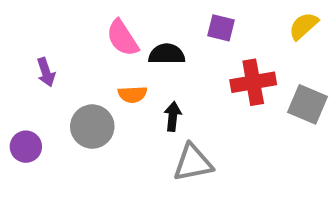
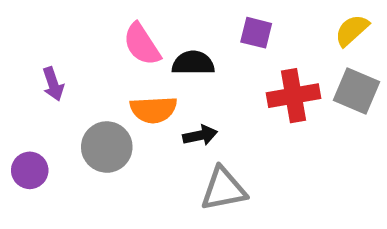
orange semicircle: (132, 94) -> (153, 110), size x1.4
gray square: (308, 104) -> (357, 91), moved
black arrow: (173, 116) -> (200, 135), turned 72

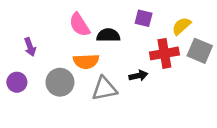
yellow semicircle: (352, 30) -> (181, 26), moved
black arrow: (200, 135) -> (138, 76), moved
purple circle: (30, 170) -> (17, 82), moved
gray triangle: (223, 189) -> (104, 89), moved

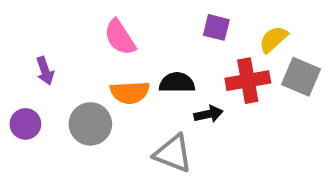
black semicircle: (108, 35) -> (177, 83), moved
gray triangle: (104, 89) -> (173, 153), moved, turned 32

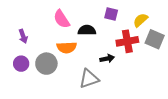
black semicircle: (177, 83) -> (87, 30), moved
purple circle: (25, 124) -> (21, 64), moved
gray triangle: (173, 153) -> (89, 79), turned -40

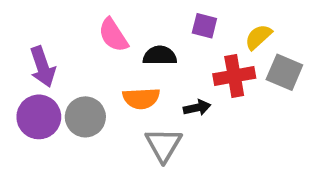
purple arrow: (23, 36) -> (43, 67), size x1.5
orange semicircle: (67, 47) -> (141, 98), moved
purple circle: (21, 64) -> (39, 117), size x1.5
gray triangle: (89, 79) -> (164, 145), turned -40

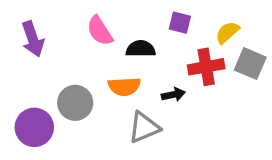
purple arrow: (43, 67) -> (33, 39), moved
purple circle: (39, 117) -> (34, 127), moved
gray triangle: (164, 145) -> (144, 127), turned 36

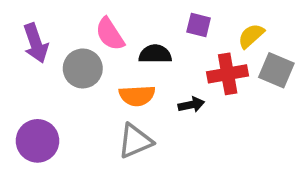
gray circle: (75, 103) -> (83, 68), moved
gray triangle: (144, 127) -> (135, 141), moved

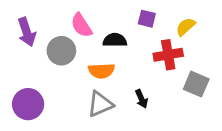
gray square: (276, 70) -> (196, 84), moved
black arrow: (191, 105) -> (141, 99), moved, turned 78

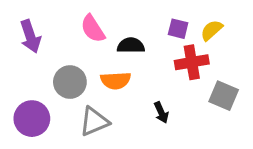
purple square: (147, 19) -> (178, 29), moved
gray circle: (61, 51) -> (70, 82), moved
gray triangle: (100, 104) -> (94, 122), moved

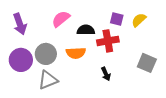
pink semicircle: (93, 29) -> (61, 19), turned 84
red cross: (192, 62) -> (108, 41), moved
purple circle: (32, 119) -> (21, 60), moved
gray triangle: (94, 122) -> (48, 80), moved

